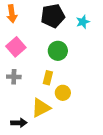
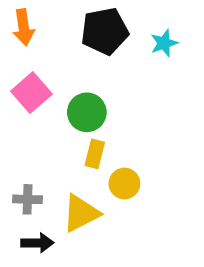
green circle: (58, 51) -> (87, 112), moved
gray cross: (14, 77) -> (28, 199), moved

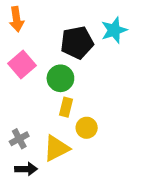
black pentagon: (105, 31) -> (77, 43), moved
cyan star: (164, 43) -> (114, 30), size x1.4
gray cross: (28, 199) -> (19, 139), turned -30

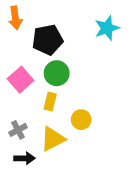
black pentagon: (77, 43) -> (48, 40), moved
pink square: (22, 65) -> (21, 80), moved
yellow rectangle: (66, 107) -> (50, 102), moved

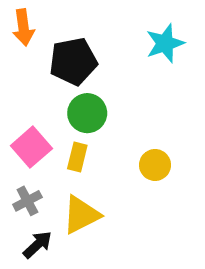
pink square: (21, 80) -> (31, 147), moved
yellow circle: (81, 120) -> (155, 165), moved
black arrow: (24, 158) -> (37, 245), turned -42

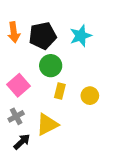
orange arrow: (23, 27) -> (14, 32), moved
cyan star: (165, 43) -> (81, 36), moved
yellow rectangle: (77, 157) -> (60, 91), moved

